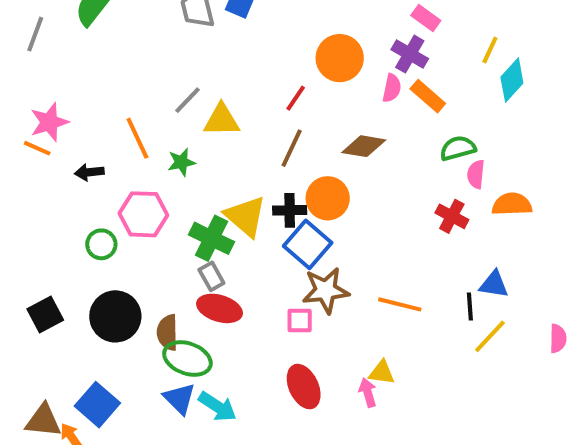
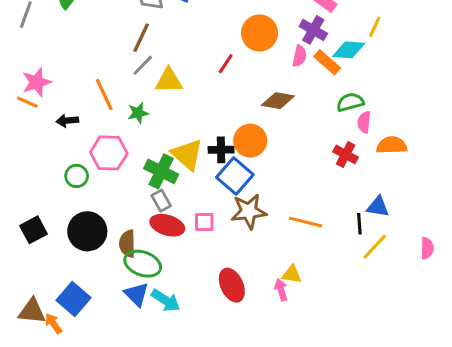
cyan diamond: (512, 80) -> (349, 50), moved, turned 52
brown line: (292, 148) -> (141, 38), moved
pink square: (300, 320) -> (204, 222), moved

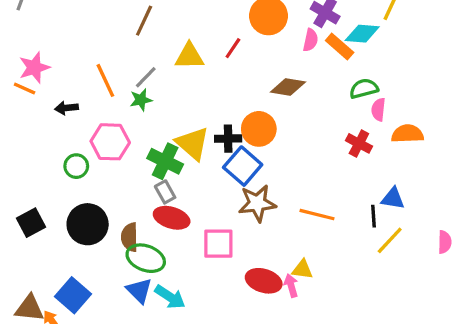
gray line: (143, 65) -> (146, 77), moved
yellow triangle: (169, 81) -> (189, 56), moved
pink square: (204, 222) -> (218, 244), moved, size x1.5
red ellipse: (232, 285) -> (264, 281), moved, turned -48

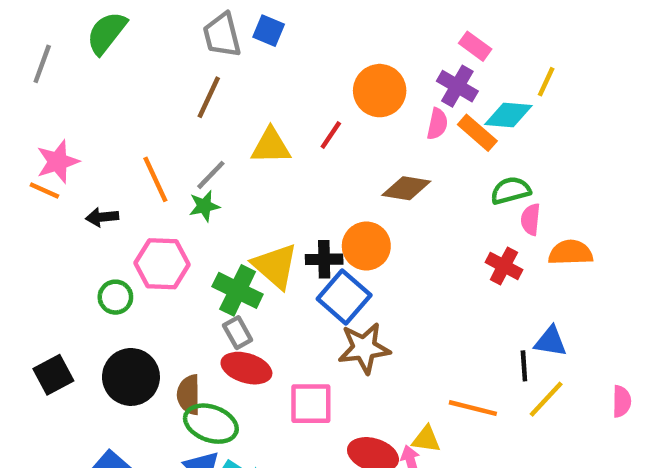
orange line: (317, 215) -> (473, 408), moved

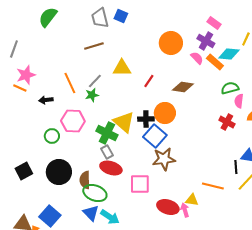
gray line: (42, 64) -> (14, 49), moved
brown line: (209, 97) -> (94, 46), turned 48
pink semicircle: (437, 124) -> (197, 58), turned -56
red line: (331, 135) -> (149, 81), moved

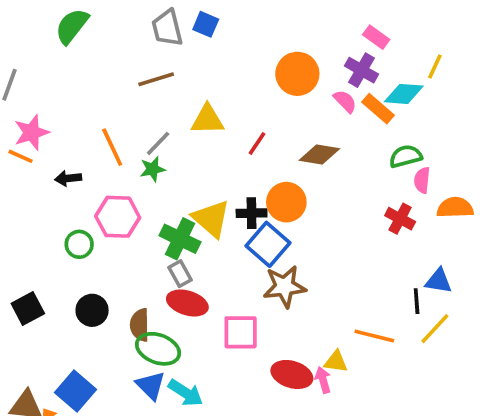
black circle: (59, 172) -> (92, 310), size x0.7

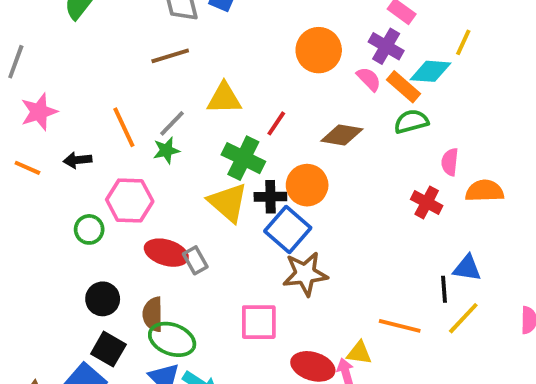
orange line: (20, 156) -> (27, 168), moved
green semicircle: (406, 156) -> (411, 121), moved
green cross: (180, 239) -> (243, 158), moved
red ellipse: (187, 303) -> (166, 253), moved
black square: (28, 308) -> (108, 349), moved, turned -32

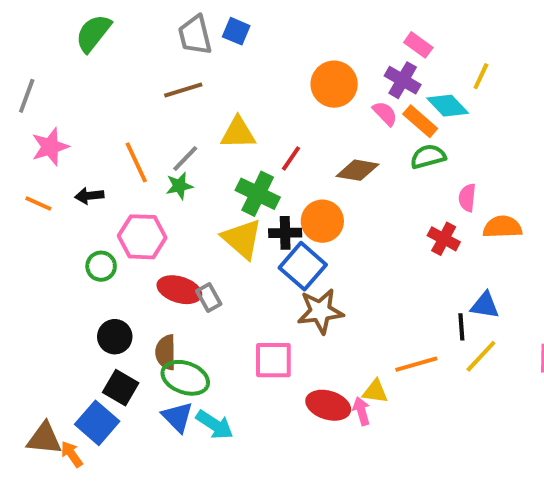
cyan diamond: (430, 71) -> (448, 106), turned 42
orange line: (400, 326) -> (416, 364), turned -30

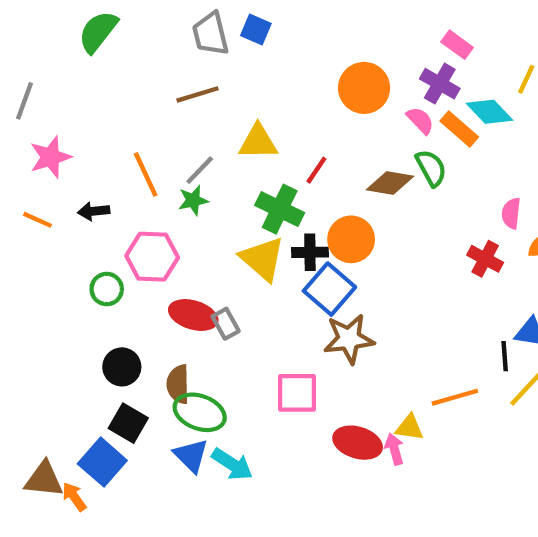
green semicircle: (428, 157) -> (431, 168), moved, turned 76

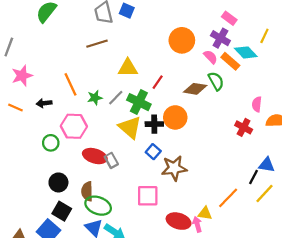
gray line: (200, 170) -> (116, 98), moved
blue square: (329, 289) -> (153, 152), moved, size x0.6
black line: (505, 356) -> (253, 177), turned 32
orange line: (455, 397) -> (228, 198), turned -30

